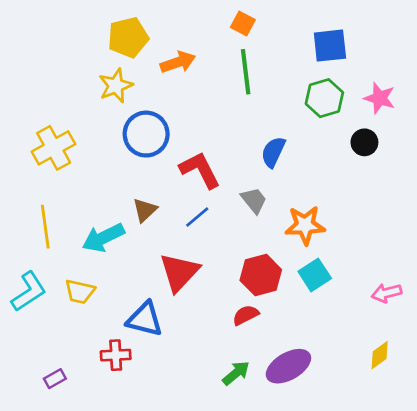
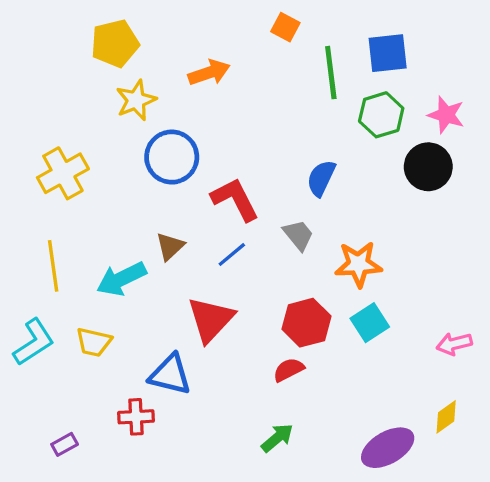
yellow pentagon: (128, 37) -> (115, 43), moved
green line: (246, 72) -> (331, 73), moved
black circle: (364, 142) -> (428, 167), size x1.5
purple ellipse: (288, 366) -> (388, 448), moved

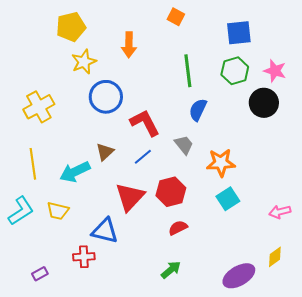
orange arrow: (209, 73) -> (129, 45), turned 110
green line: (331, 73) -> (188, 71), moved
red hexagon: (306, 323) -> (171, 192), moved

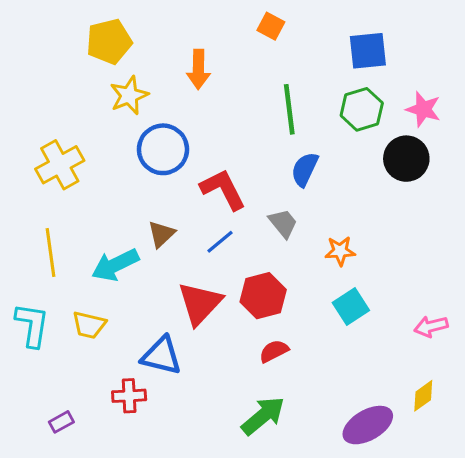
orange star: (221, 163) -> (340, 251), size x0.7
cyan L-shape: (21, 211) -> (32, 325), turned -48
green arrow: (171, 270) -> (263, 416), size x1.4

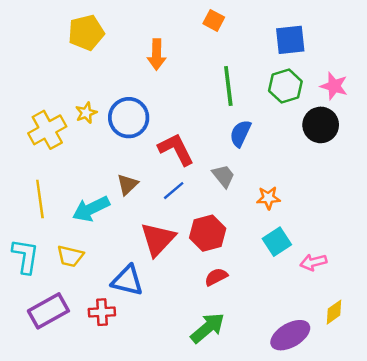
yellow star: (129, 95) -> (86, 113), moved, size x0.7
pink arrow: (431, 326) -> (313, 262), moved
purple rectangle: (61, 422) -> (48, 311), moved, size x2.0

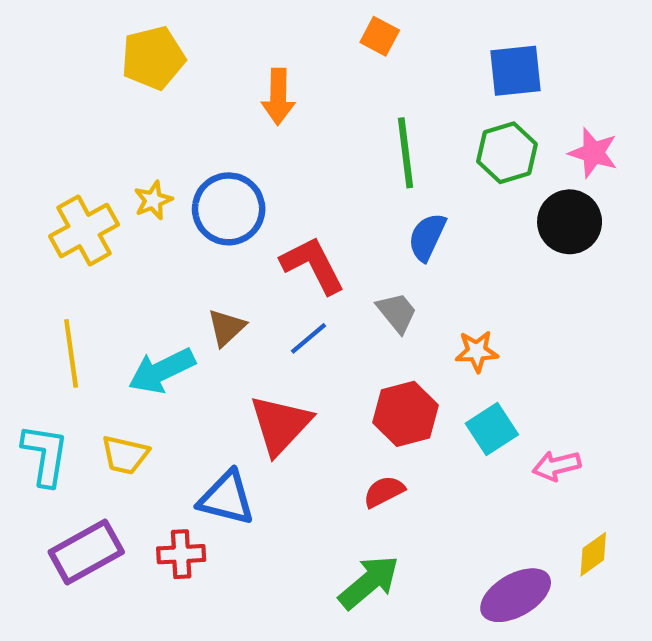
red hexagon: (208, 233) -> (406, 414), moved

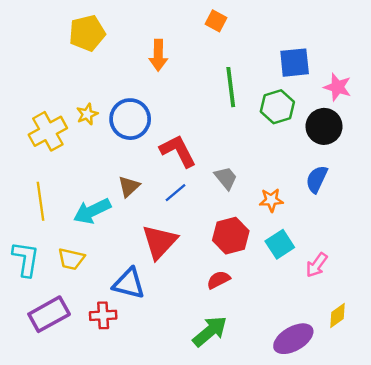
blue square: (516, 71) -> (295, 63), moved
green hexagon: (507, 153) -> (277, 107), moved
blue semicircle: (427, 237) -> (317, 179), moved
pink arrow: (557, 466) -> (317, 265), turned -40

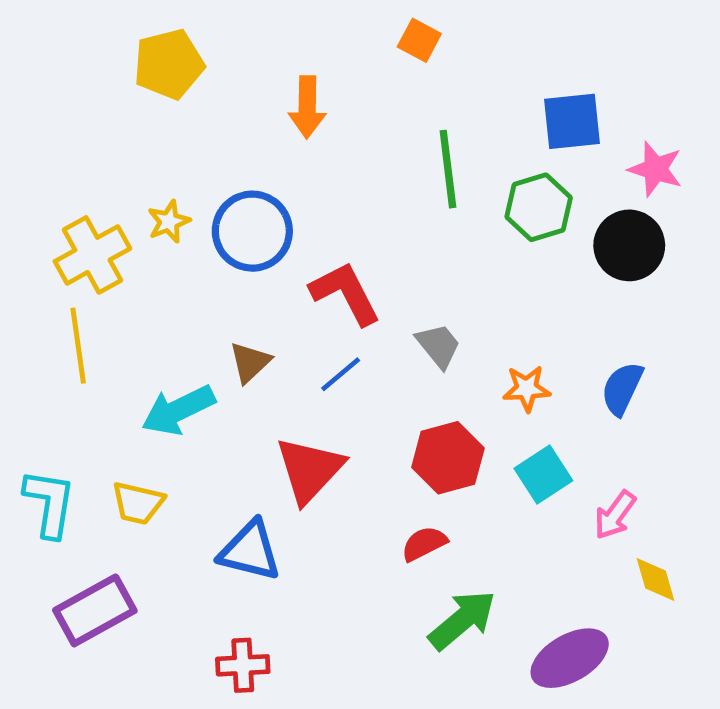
blue semicircle: (317, 179) -> (622, 389), moved
yellow line: (41, 201) -> (78, 346), moved
red cross: (103, 315) -> (243, 665), moved
yellow diamond: (338, 315) -> (655, 579), moved, turned -70
green arrow: (210, 331) -> (462, 620), moved

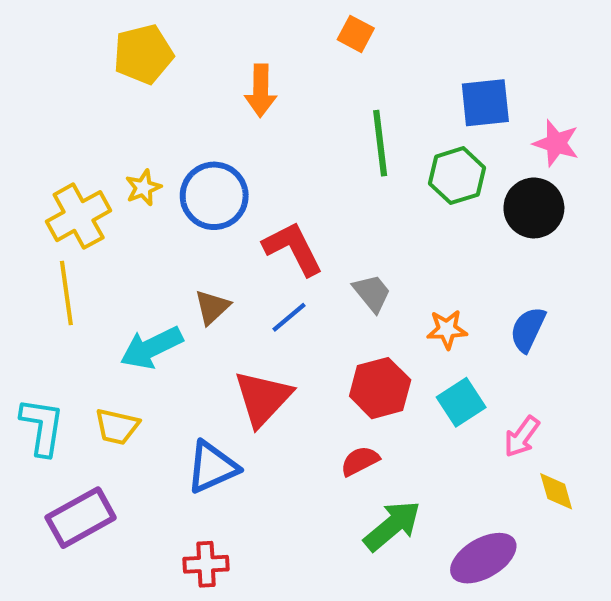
blue triangle: (250, 551) -> (212, 467), turned -38

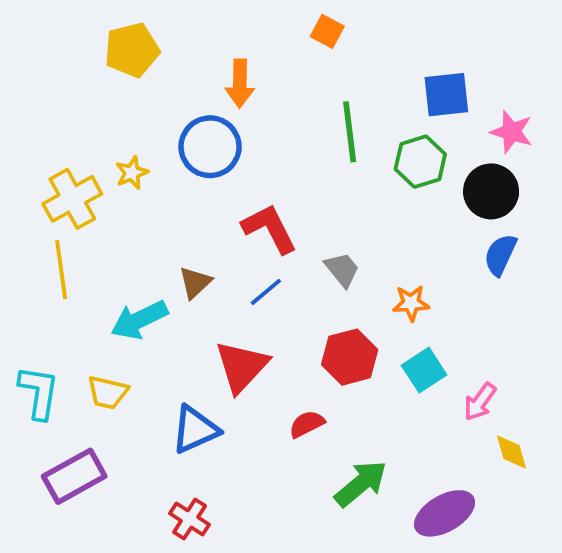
blue circle: (214, 196) -> (210, 147), moved
blue semicircle: (528, 329) -> (500, 255), moved
red semicircle: (360, 461) -> (307, 424), moved
red cross: (206, 564) -> (190, 519), turned 36

